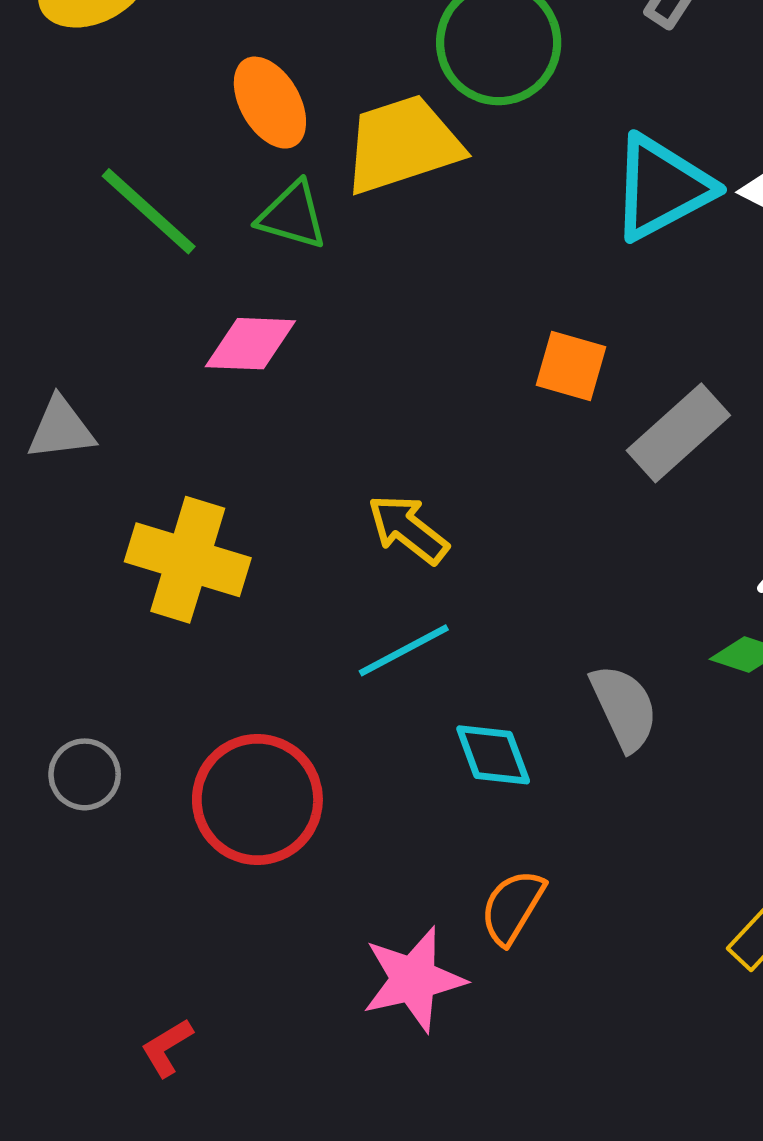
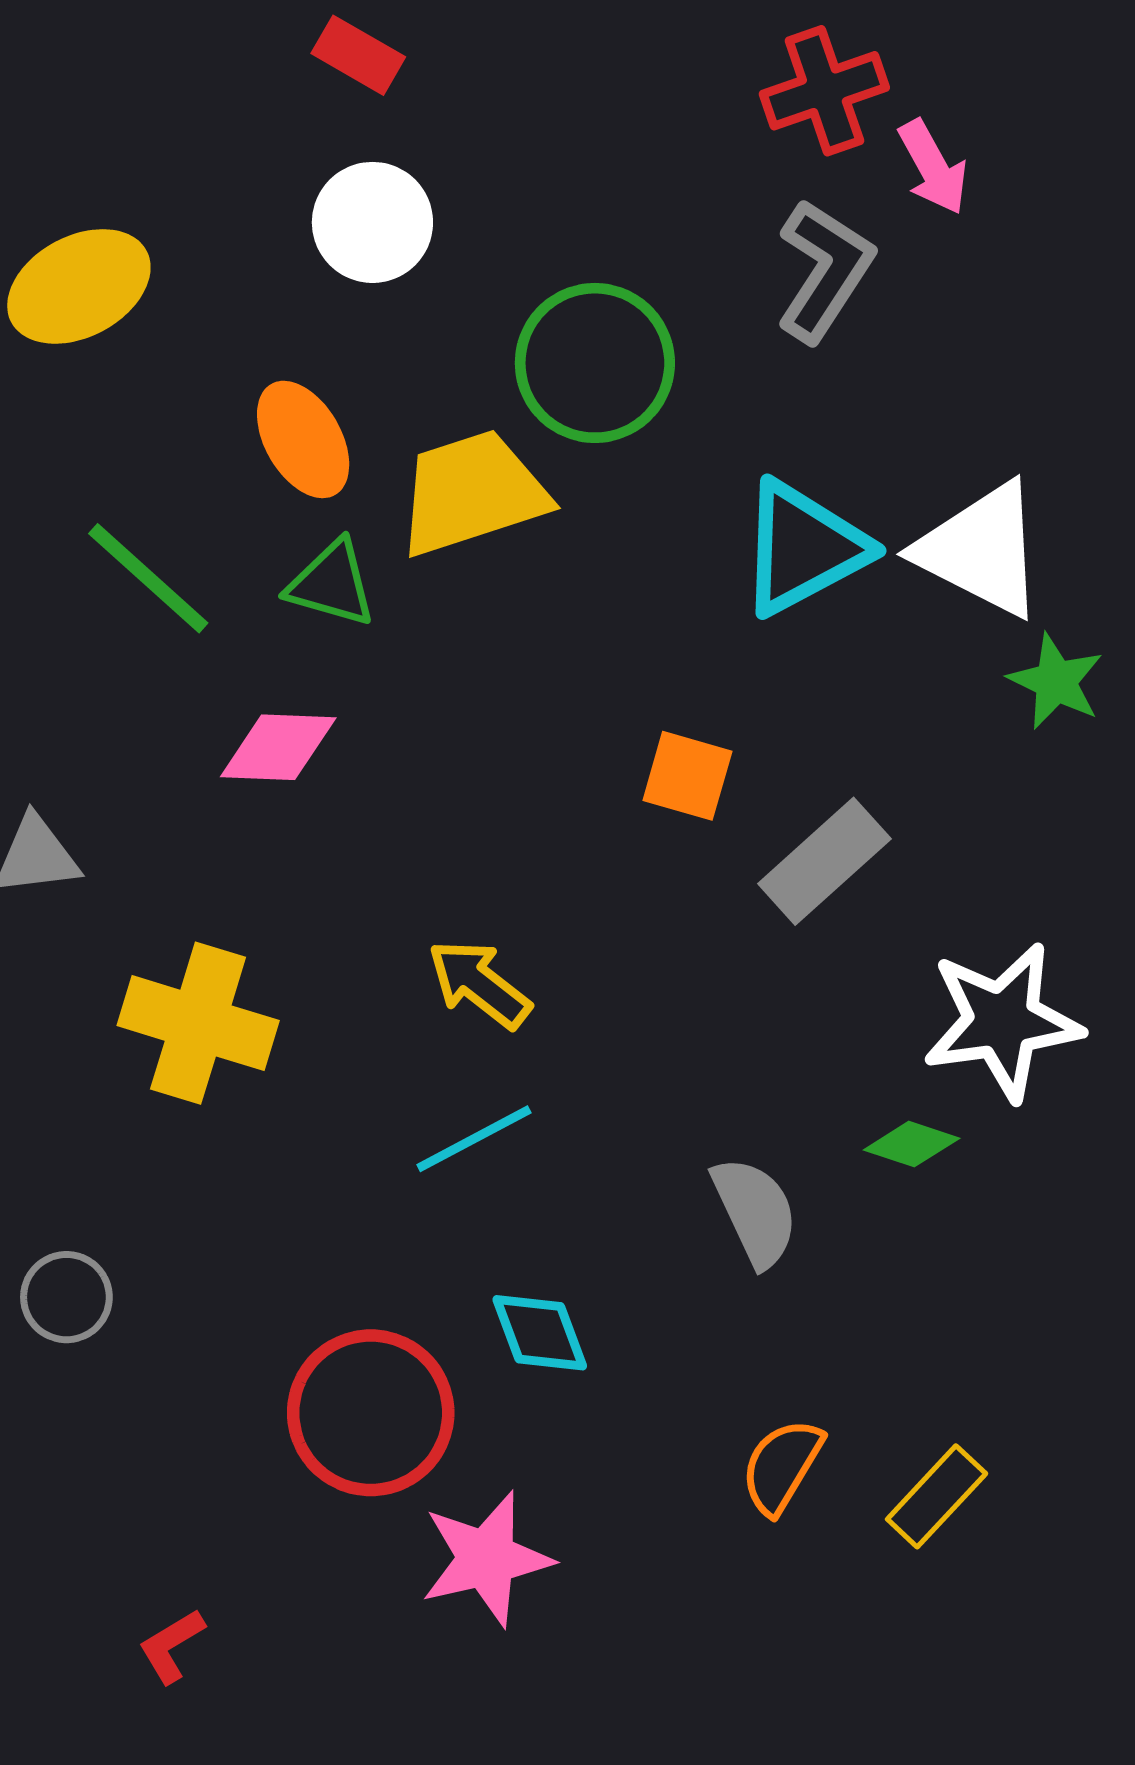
cyan diamond: (493, 755) -> (540, 1333), moved
red circle: (257, 800) -> (371, 1413), moved
orange semicircle: (513, 907) -> (782, 1466), moved

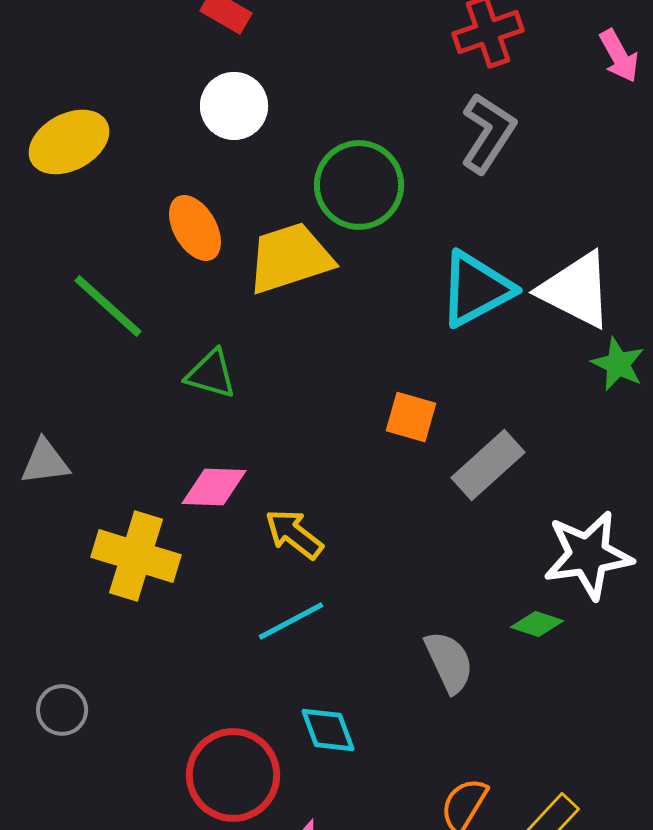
pink arrow: (933, 167) -> (619, 56), moved
green triangle: (332, 584) -> (211, 374), moved
pink diamond: (278, 747) -> (214, 487), moved

